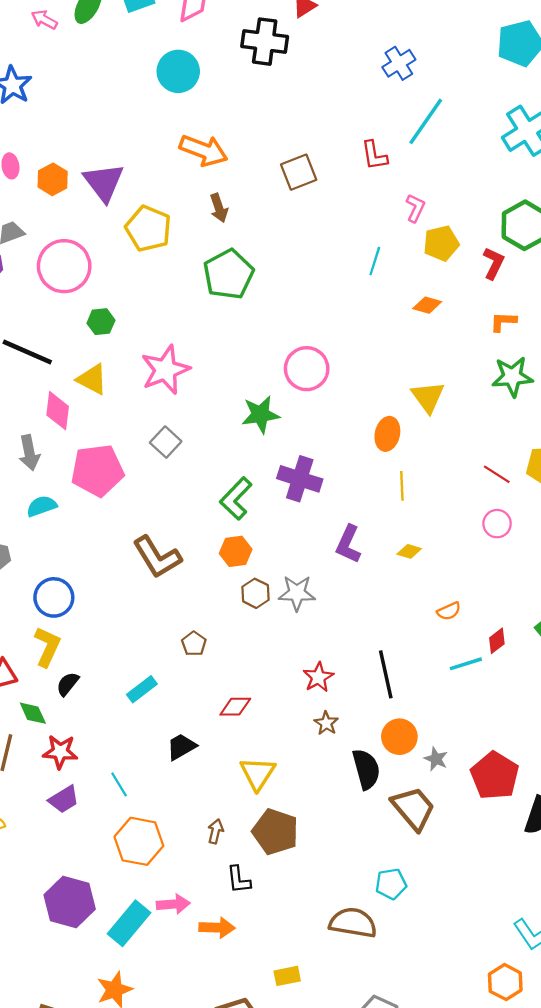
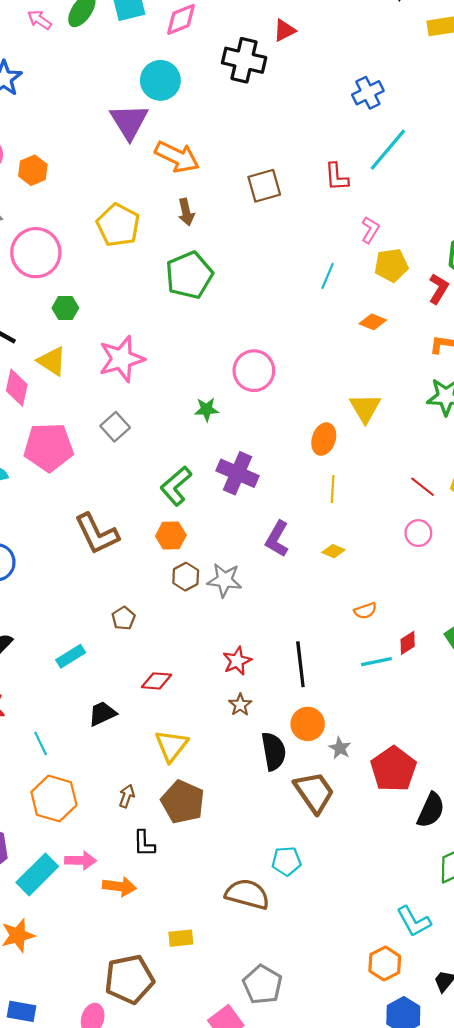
purple triangle: (104, 182) -> (129, 122), moved
green star: (260, 414) -> (206, 409), size x0.7

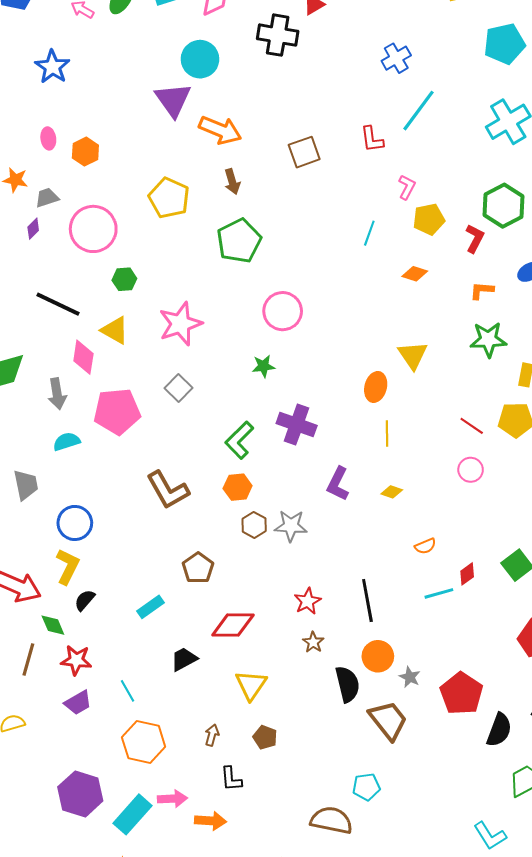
pink circle: (254, 371) -> (283, 311), moved
brown pentagon: (123, 618) -> (198, 568), size x1.4
red diamond: (157, 681) -> (233, 625), size x1.5
brown pentagon: (183, 802) -> (265, 737), size x0.6

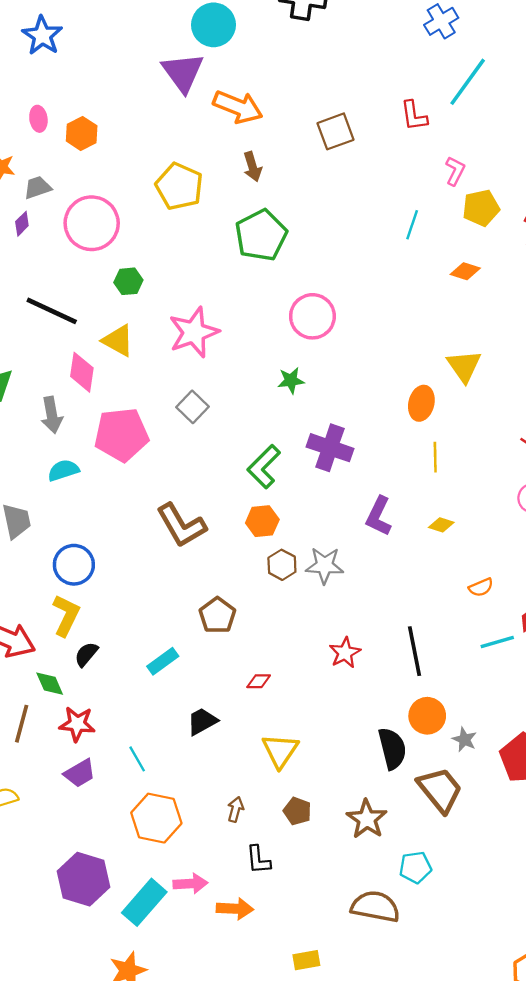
red diamond: (233, 625) -> (259, 681), size x0.5
brown star: (313, 642) -> (367, 819), moved, size x1.6

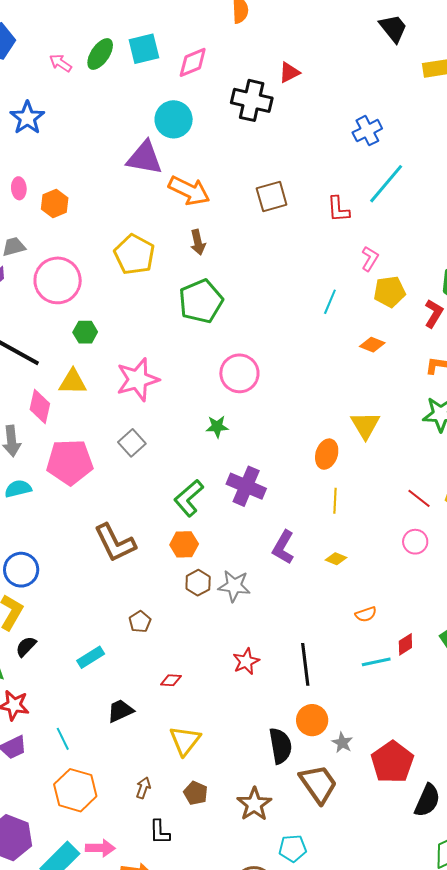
purple triangle: (183, 72) -> (144, 158), turned -48
brown square: (336, 131) -> (272, 197), moved
yellow triangle: (118, 341) -> (73, 382), turned -32
brown pentagon: (217, 615) -> (140, 622), size x0.7

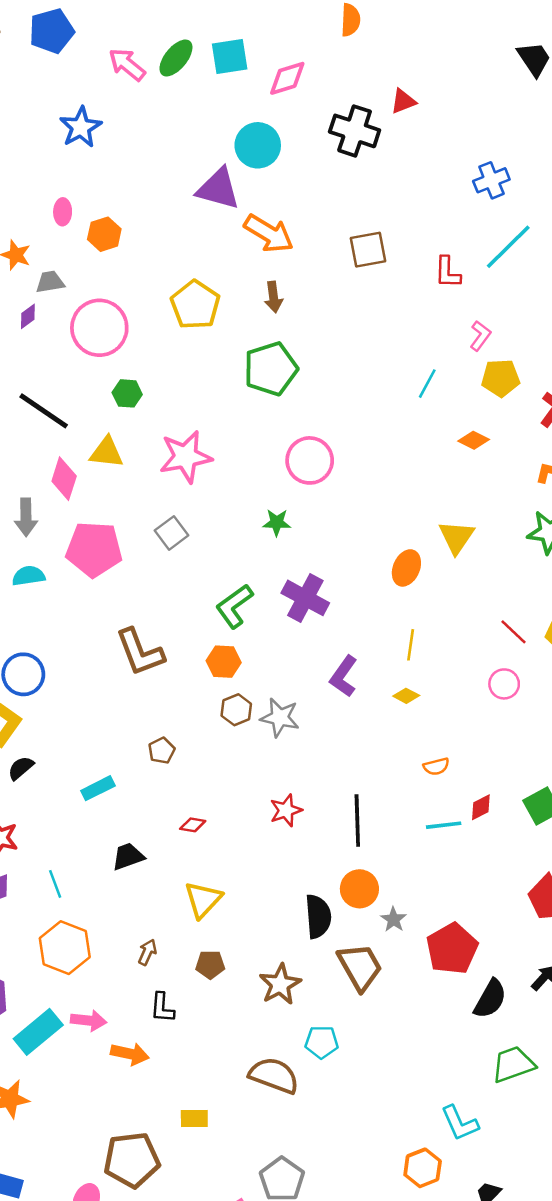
pink arrow: (61, 63) -> (127, 65), size x1.4
yellow line: (335, 501) -> (411, 645), moved
brown pentagon: (196, 793) -> (210, 964), turned -30

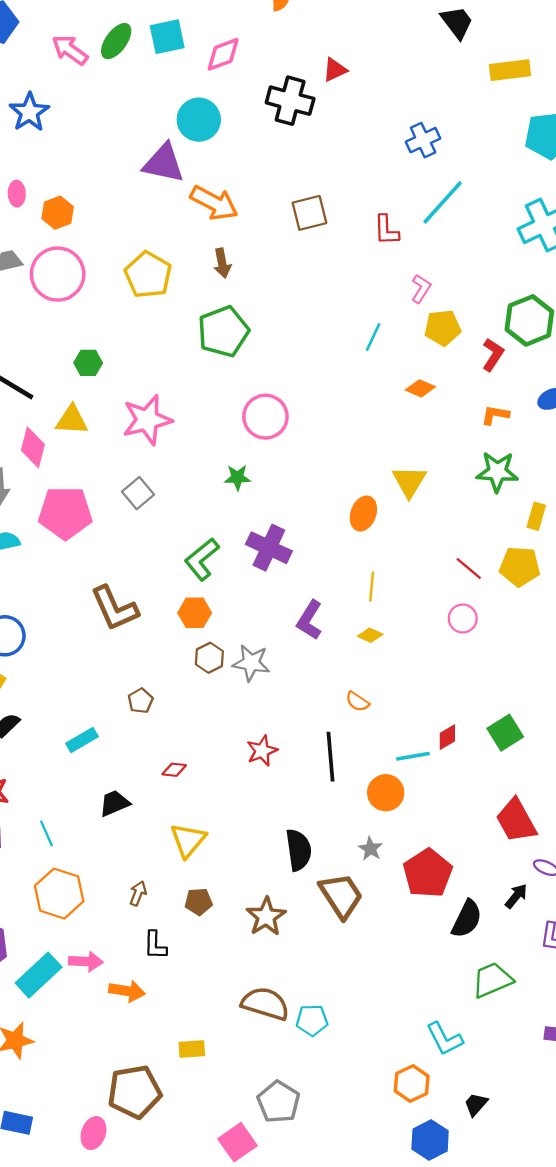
pink circle: (99, 328) -> (58, 274), moved
orange semicircle: (436, 766) -> (357, 702), moved, turned 50
orange circle: (359, 889) -> (386, 793), moved
cyan pentagon: (322, 1042) -> (312, 1020), moved

